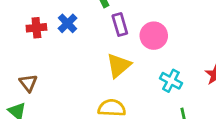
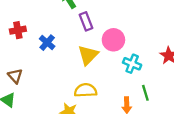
blue cross: (68, 23) -> (47, 43), moved
pink circle: (154, 36) -> (113, 40), moved

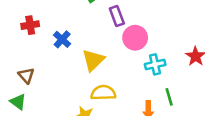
purple rectangle: (86, 21) -> (117, 16), moved
yellow triangle: (88, 55) -> (93, 60), moved
cyan cross: (132, 64) -> (155, 64), turned -36

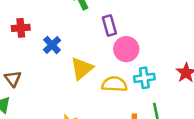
yellow semicircle: (103, 93) -> (114, 84), moved

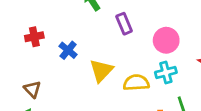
pink circle: (126, 49) -> (166, 40), moved

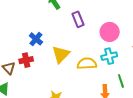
red cross: (34, 37) -> (26, 60), moved

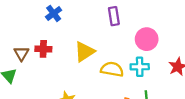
blue cross: (36, 39) -> (54, 13), moved

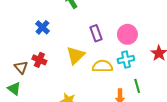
purple rectangle: (114, 16) -> (96, 33), moved
red cross: (43, 49) -> (39, 60), turned 32

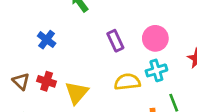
yellow triangle: (76, 55) -> (77, 93), moved
brown triangle: (21, 67) -> (21, 81), moved

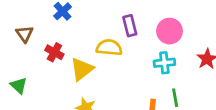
brown triangle: (21, 81) -> (25, 34), moved
yellow semicircle: (127, 82) -> (109, 48), moved

